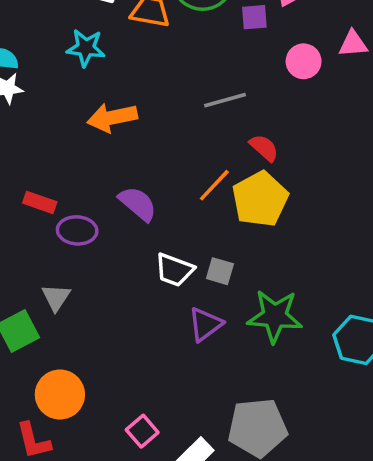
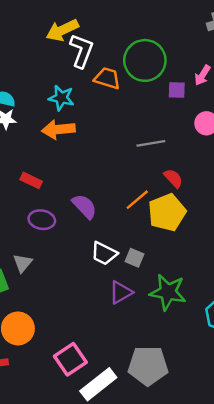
orange arrow: (112, 118) -> (58, 129), moved
red rectangle: (40, 202) -> (31, 180), moved
pink square: (142, 431) -> (70, 359), size x1.5

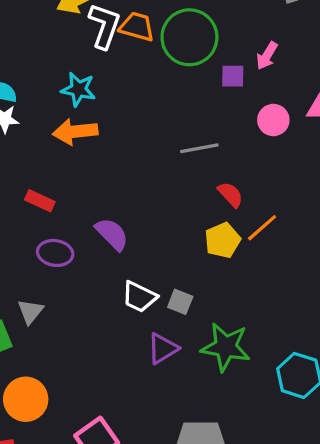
orange trapezoid: (107, 78) -> (137, 27), moved
orange line: (137, 200) -> (262, 228), moved
yellow pentagon: (167, 212) -> (223, 240), size x0.7

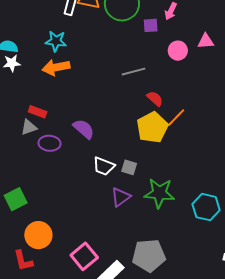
yellow pentagon: (223, 240) -> (152, 127), size x1.4
gray triangle: (30, 311) -> (29, 127), moved, turned 36

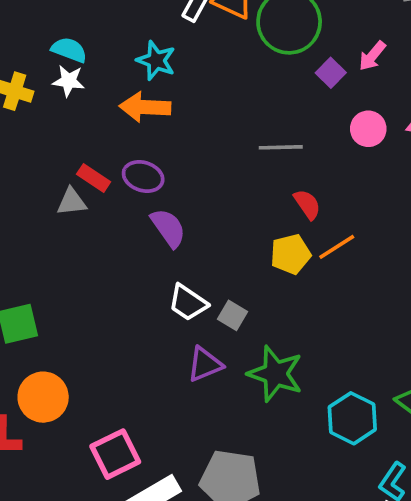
purple square: (151, 25) -> (331, 73), turned 35
yellow pentagon: (152, 127) -> (290, 254), size x0.7
purple ellipse: (49, 143) -> (143, 176), moved

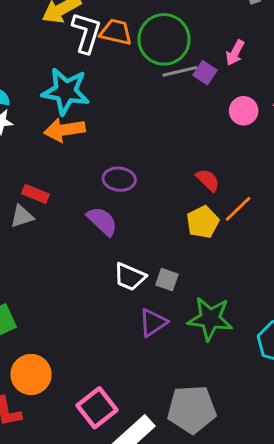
cyan star: (156, 60) -> (66, 91), size x1.5
gray line: (281, 147) -> (180, 71), moved
purple ellipse: (143, 176) -> (119, 179), moved

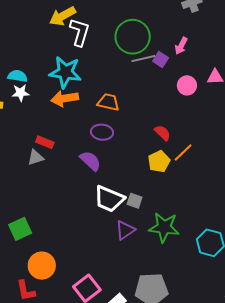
orange trapezoid: (116, 32) -> (108, 102), moved
white trapezoid: (130, 277) -> (109, 199), size x1.4

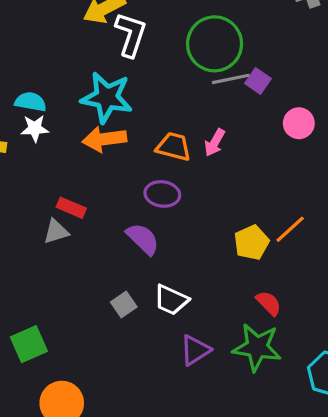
pink arrow: (181, 46) -> (215, 143), moved
red semicircle: (163, 133) -> (269, 303), moved
white trapezoid: (109, 199) -> (171, 300), size x0.7
gray square: (135, 201) -> (124, 305), moved, turned 35

